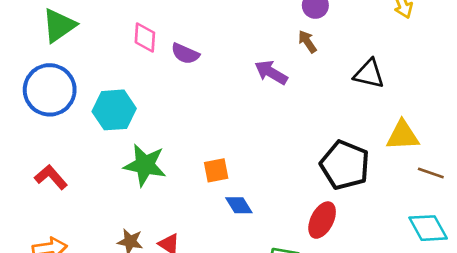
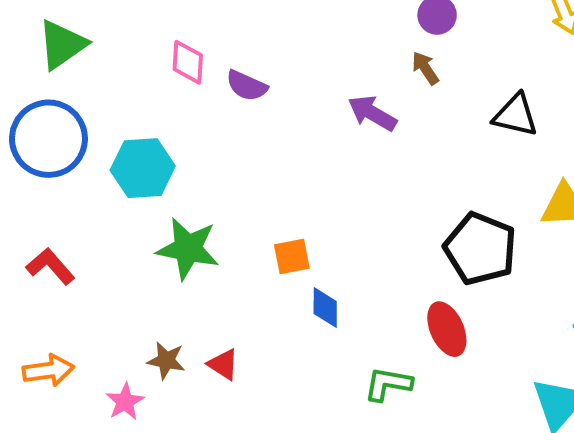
blue diamond: (239, 205) -> (325, 307), turned 32
red ellipse: (322, 220) -> (447, 329), turned -51

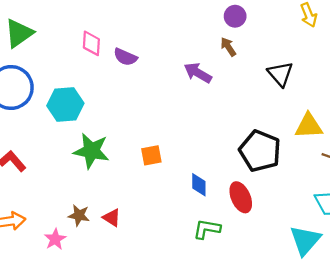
black triangle: (516, 115) -> (280, 74), turned 36
blue diamond: (325, 307) -> (199, 185), moved

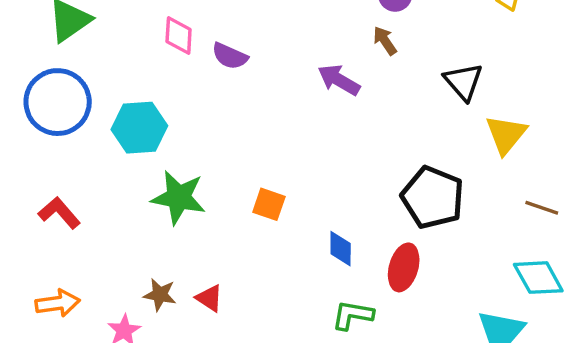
yellow triangle: (309, 126) -> (506, 134), moved, turned -48
orange square: (151, 155) -> (269, 204), turned 30
red ellipse: (241, 197) -> (404, 267), turned 40

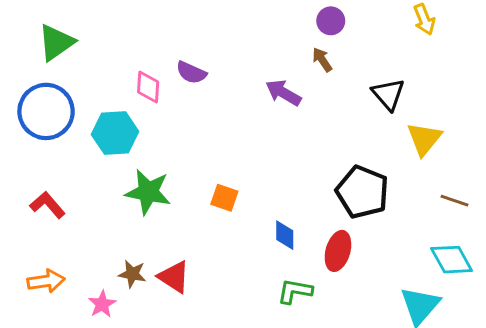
pink diamond: (179, 36) -> (148, 87), moved
red triangle: (209, 298) -> (174, 277), size x1.4

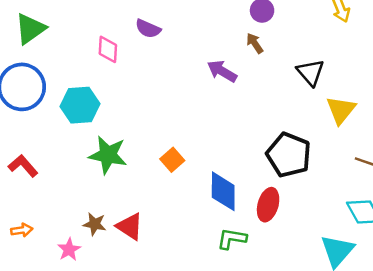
purple semicircle: (191, 73) -> (148, 29), moved
pink diamond: (148, 87) -> (108, 49), moved
orange square: (224, 198) -> (172, 160), turned 30
blue diamond: (285, 235) -> (223, 191), size x1.6
orange arrow: (46, 281) -> (22, 230), size x0.7

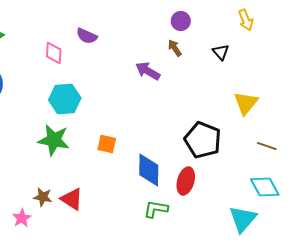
black triangle: (311, 72) -> (221, 52), moved, size x0.7
cyan hexagon: (80, 105) -> (65, 99), moved
orange square: (172, 160) -> (107, 144), turned -36

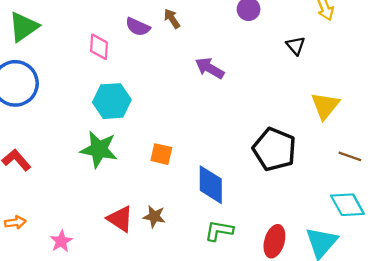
brown arrow: (175, 48) -> (172, 19), moved
red ellipse: (186, 181) -> (274, 241), moved
brown star: (43, 197) -> (154, 217), moved

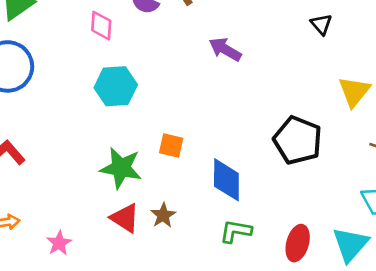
green star: (99, 149) -> (121, 168), moved
brown star: (154, 217) -> (163, 215), turned 30

